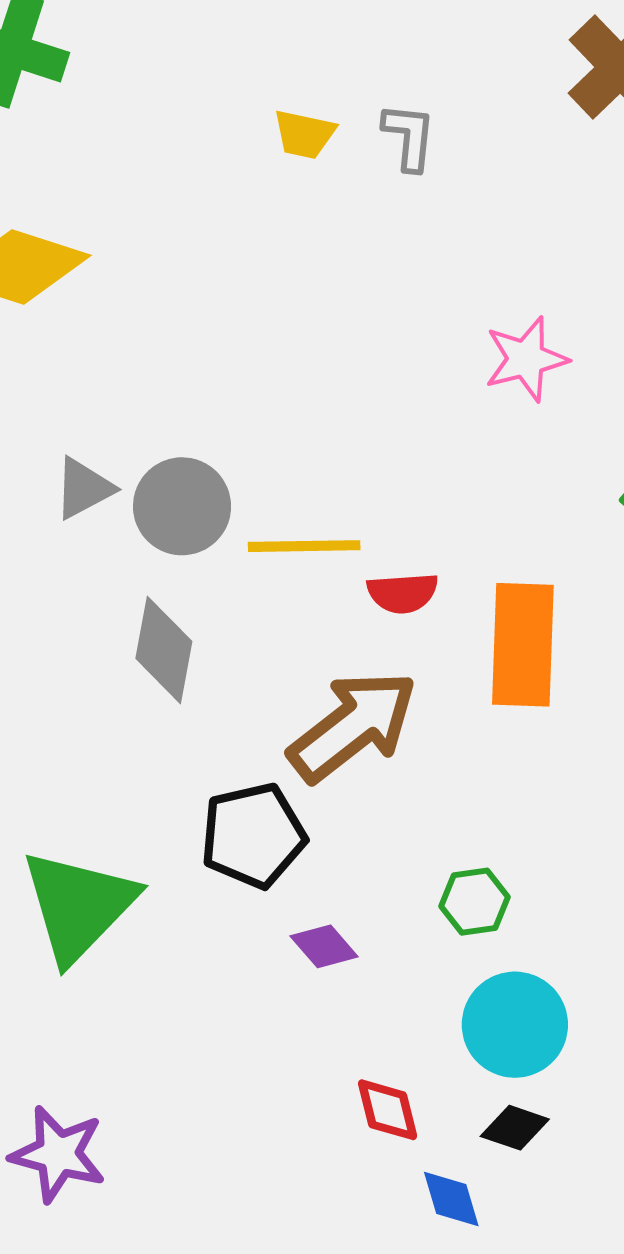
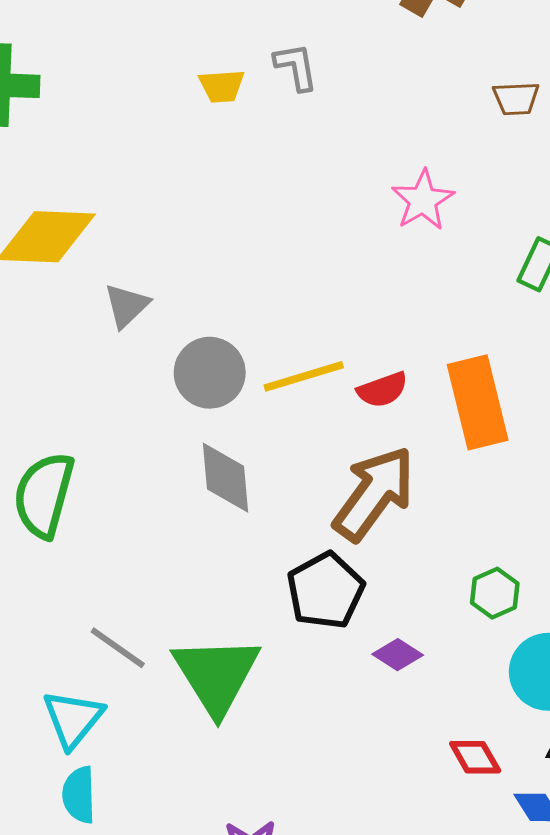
gray triangle: (84, 488) -> (127, 306), moved

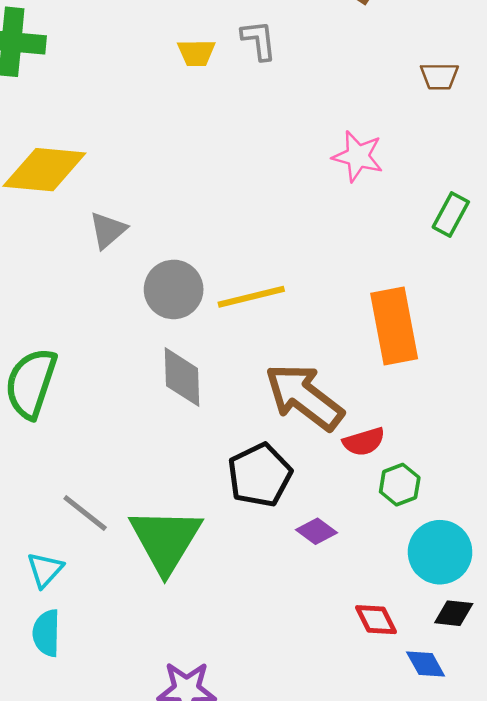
pink star: (423, 200) -> (358, 156), turned -30
red semicircle: (382, 390) -> (364, 442), moved
brown arrow: (374, 493) -> (304, 397), turned -92
cyan triangle: (73, 719) -> (45, 570), size x0.7

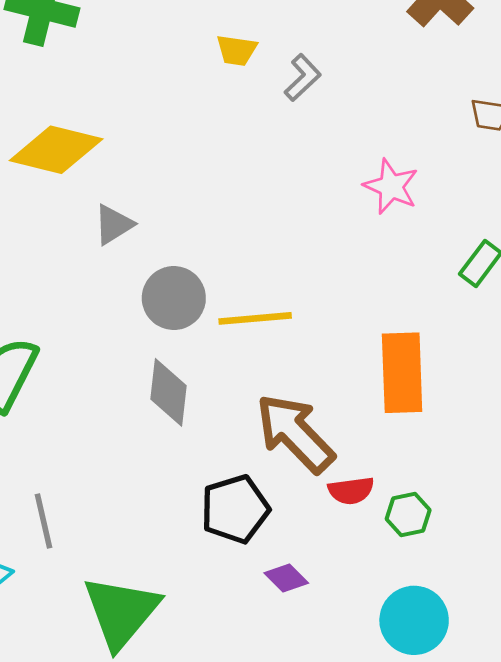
gray L-shape: (259, 40) -> (303, 78), moved, turned 45
green hexagon: (400, 485) -> (408, 515), moved
gray line: (85, 513) -> (43, 521), turned 30
green triangle: (166, 540) -> (121, 612), moved

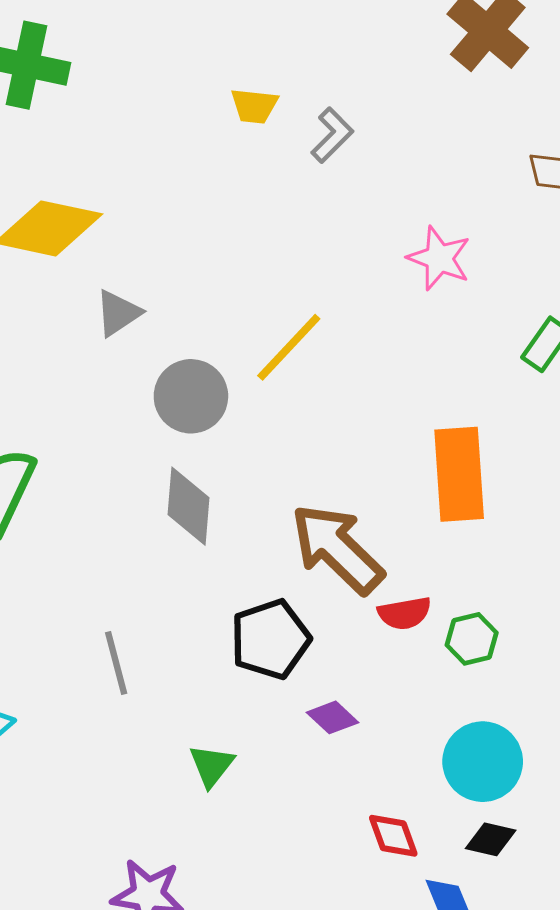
yellow line: (255, 318) -> (289, 347), moved, turned -40
gray line: (43, 521) -> (116, 663), moved
green triangle: (121, 612) -> (211, 766), moved, size x0.5

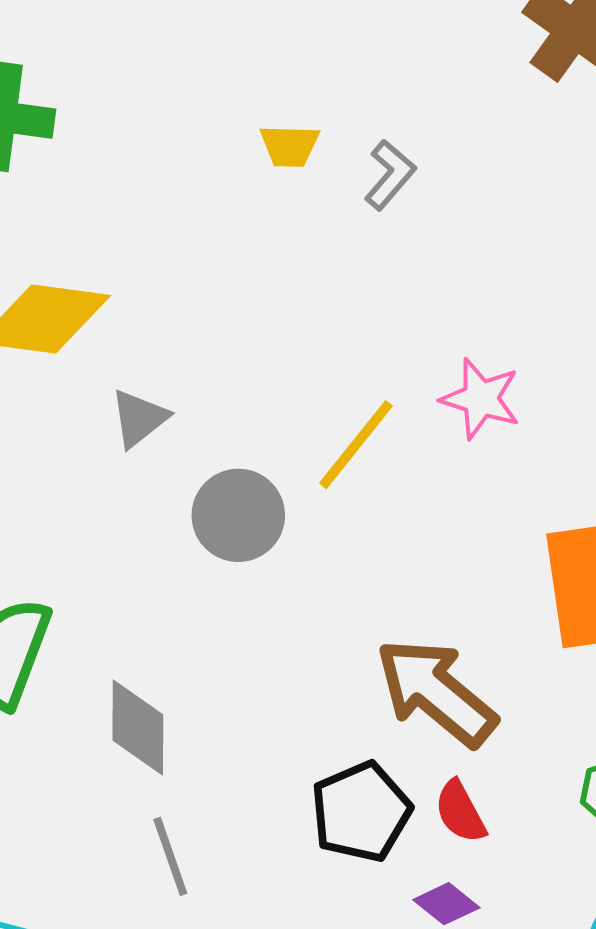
pink star: (439, 258) -> (481, 399), moved
gray diamond: (188, 506) -> (138, 727), moved
red semicircle: (404, 613) -> (460, 812), moved, turned 76

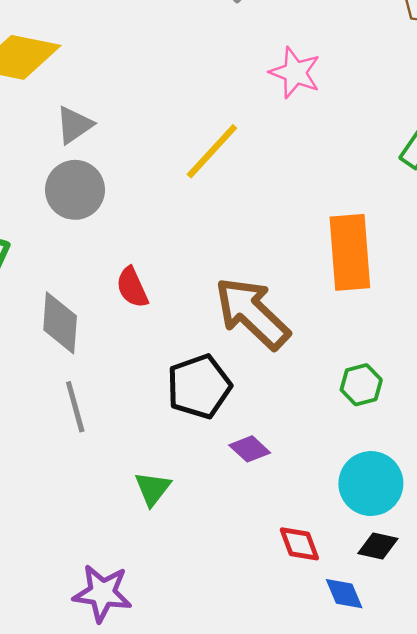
pink star: (481, 399) -> (295, 73), moved
gray circle: (238, 515) -> (75, 190), moved
red semicircle: (460, 812) -> (132, 287), moved

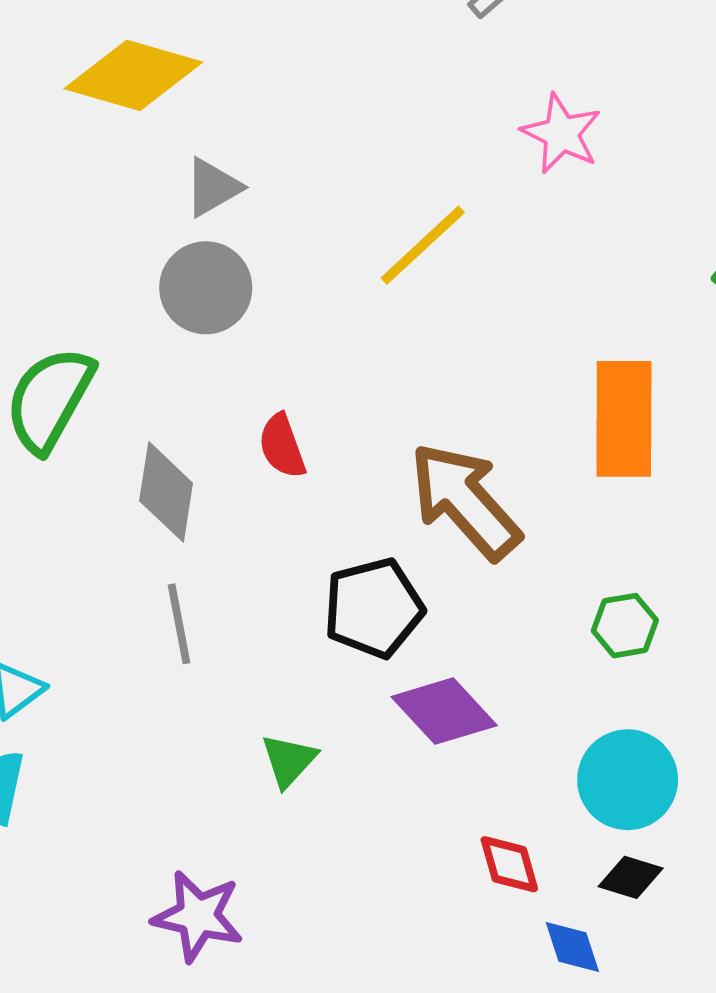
purple diamond: (250, 449) -> (444, 711), size x1.6

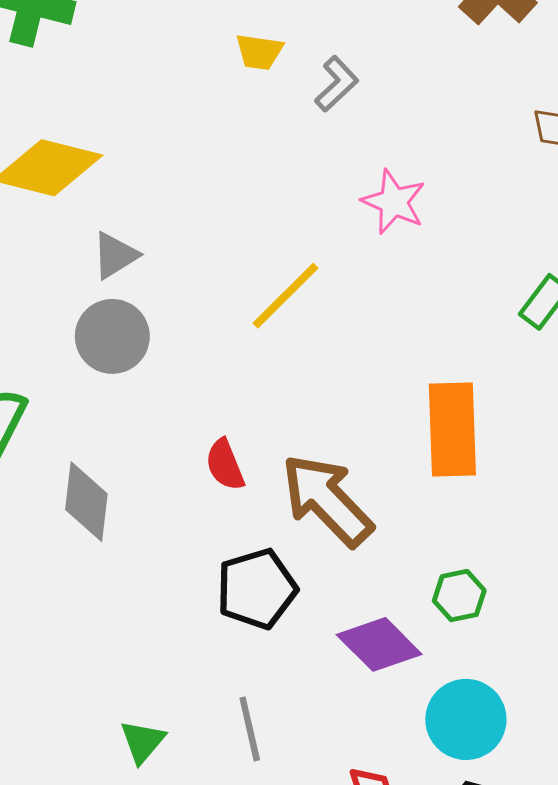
red semicircle: (282, 446) -> (225, 465), moved
gray line: (179, 624) -> (250, 729), moved
purple diamond: (444, 711) -> (379, 644), moved
green triangle: (289, 760) -> (143, 742), moved

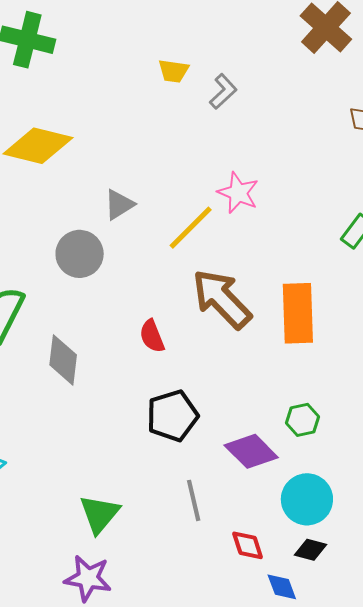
pink star: (394, 202) -> (238, 193), moved
gray triangle: (115, 255) -> (119, 205), moved
brown arrow: (327, 500) -> (222, 299), moved
gray line: (250, 729) -> (194, 500), moved
green triangle: (143, 742) -> (99, 514), size x1.4

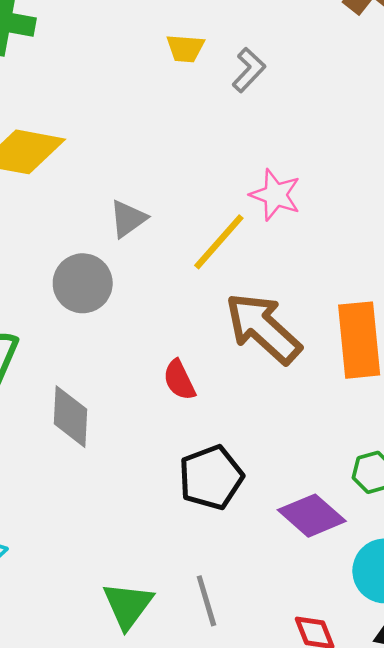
gray line: (194, 500) -> (206, 601), moved

